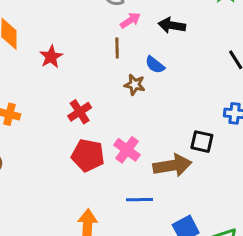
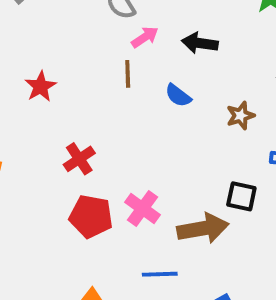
brown star: (135, 85) -> (240, 116), moved, turned -30

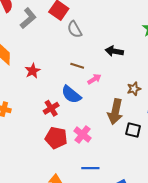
pink arrow: (145, 37) -> (94, 79), moved
brown line: (128, 74) -> (77, 66), turned -72
blue semicircle: (178, 95) -> (71, 95), moved, size x1.5
brown arrow: (203, 228) -> (115, 112), moved, turned 110

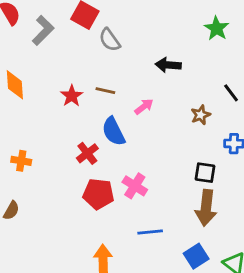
brown line: (77, 66) -> (105, 91), moved
red star: (33, 71) -> (72, 96), moved
blue semicircle: (71, 95) -> (114, 131), turned 30
brown arrow: (115, 112) -> (206, 208), moved

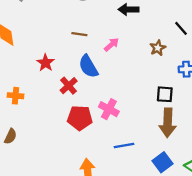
red star: (72, 96) -> (46, 63), moved

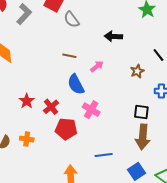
red star: (46, 63) -> (27, 101), moved
red cross: (69, 86) -> (51, 107), moved
orange cross: (16, 96) -> (27, 139), moved
pink cross: (109, 109) -> (91, 110), moved

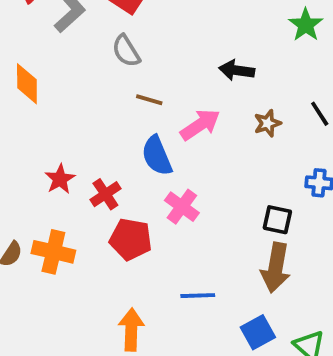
gray semicircle: (71, 20) -> (126, 51), moved
pink arrow: (97, 66) -> (200, 125), size x1.5
brown star: (137, 71) -> (267, 123), moved
orange cross: (27, 139) -> (53, 252), size x1.5

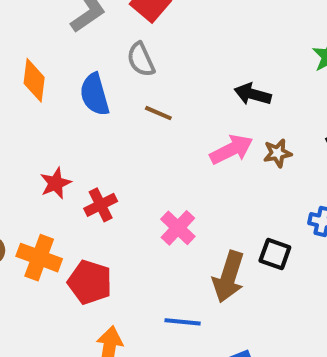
pink arrow: (200, 125) -> (231, 150), moved
blue semicircle: (157, 156) -> (95, 94), moved
red pentagon: (131, 239) -> (90, 282), moved
brown arrow: (276, 268) -> (229, 277), moved

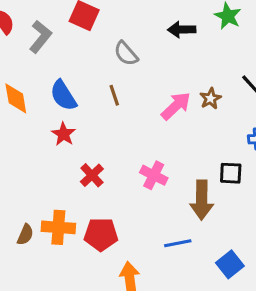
gray semicircle: (141, 60) -> (126, 54), moved
black arrow: (253, 94) -> (182, 30), moved
brown line: (158, 113) -> (114, 95), turned 65
red star: (56, 183) -> (64, 134), moved

